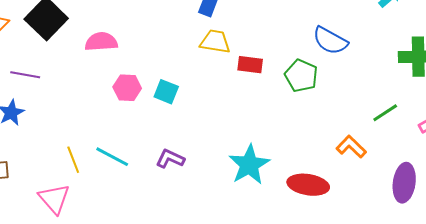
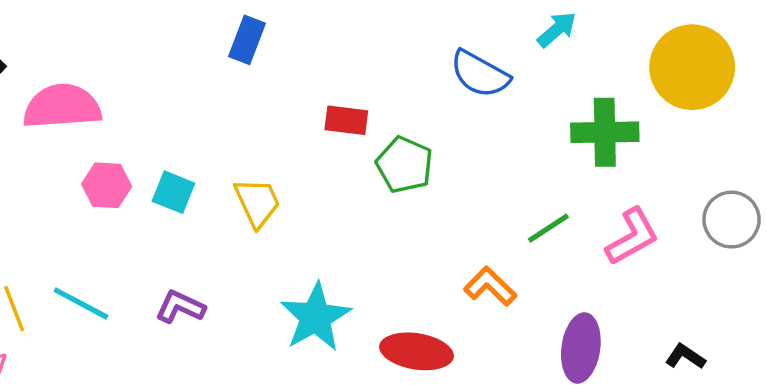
blue semicircle: (330, 41) -> (480, 74), moved
pink semicircle: (101, 42) -> (62, 107), size x1.4
yellow trapezoid: (215, 42) -> (257, 202), moved, turned 56
red rectangle: (250, 65) -> (346, 120), moved

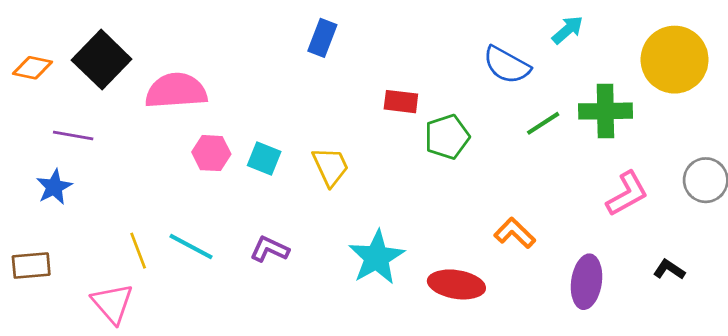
green pentagon: (405, 165) -> (447, 137), turned 30
green line: (548, 228) -> (543, 123), moved
black L-shape: (685, 357) -> (669, 270), moved

